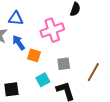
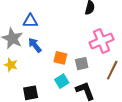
pink cross: (52, 30) -> (102, 41), moved
orange square: (34, 55) -> (60, 58), moved

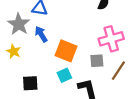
orange square: (60, 58) -> (66, 51), size x1.5
gray square: (82, 64) -> (97, 61), moved

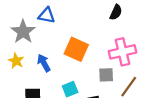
blue arrow: (41, 34) -> (44, 63), moved
orange square: (66, 51) -> (76, 49), moved

